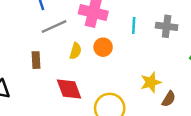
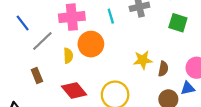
orange circle: (103, 47) -> (91, 44), size x1.5
yellow star: (151, 82) -> (143, 60), turned 30

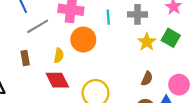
yellow semicircle: (68, 56) -> (59, 55), moved
yellow star: (143, 60) -> (147, 42), moved, turned 30

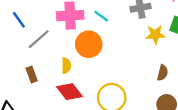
cyan line: (108, 17) -> (101, 16), moved, turned -40
yellow star: (147, 42) -> (155, 35), turned -30

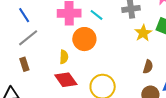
yellow star: (155, 35) -> (143, 33), turned -30
gray line: (39, 39) -> (28, 38), moved
brown rectangle: (32, 75) -> (24, 64), moved

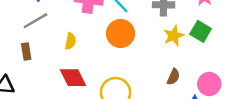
orange circle: (84, 39) -> (121, 33), moved
yellow semicircle: (64, 57) -> (70, 41), moved

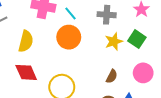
yellow semicircle: (70, 41) -> (26, 41), size x1.5
pink circle: (209, 84) -> (143, 73), moved

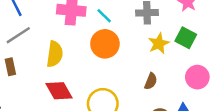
brown semicircle: (112, 76) -> (151, 81), moved

